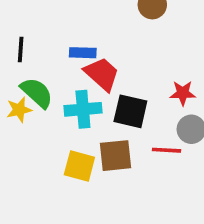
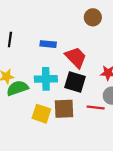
red trapezoid: (102, 74) -> (76, 57), moved
green semicircle: (37, 93) -> (17, 88), moved, turned -65

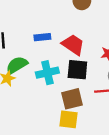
green semicircle: (17, 88) -> (17, 65), moved
yellow square: (41, 114) -> (69, 119), moved

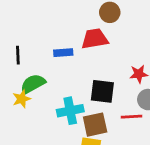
red trapezoid: (73, 45) -> (95, 39), moved, turned -45
cyan cross: (47, 73) -> (70, 111), moved

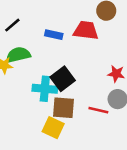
black line: (18, 55) -> (12, 25), turned 35
black square: (102, 91) -> (63, 79), moved, turned 30

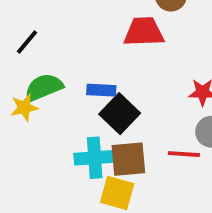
blue rectangle: (54, 35) -> (101, 90), moved
cyan cross: (45, 89) -> (95, 158), moved

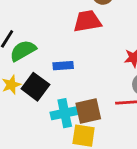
green semicircle: (44, 87) -> (23, 51), moved
black square: (120, 114) -> (35, 87), moved

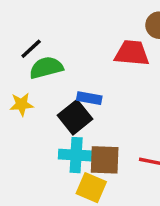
black square: (35, 87) -> (75, 117), moved

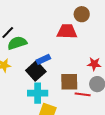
blue rectangle: (89, 98) -> (43, 59), turned -32
brown square: (105, 160) -> (69, 82), moved

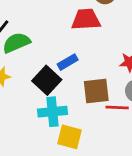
blue rectangle: (43, 59) -> (68, 62), moved

